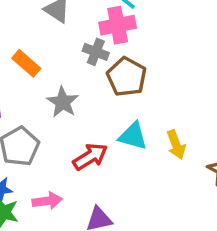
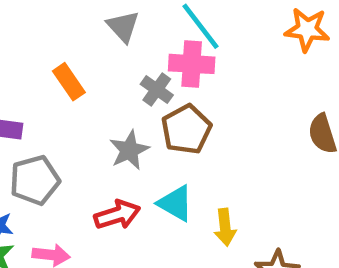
gray star: (63, 102) -> (129, 150), moved

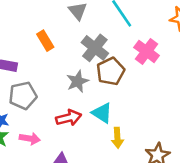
pink cross: (192, 64) -> (147, 51), moved, turned 30
gray cross: (157, 90) -> (95, 48), size x1.5
yellow arrow: (225, 227) -> (117, 138), moved

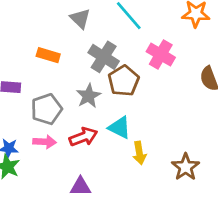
orange rectangle: (45, 41) -> (48, 55), turned -36
gray pentagon: (23, 96) -> (46, 109), moved
pink arrow: (30, 139) -> (45, 142), moved

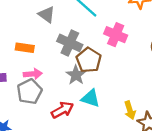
gray star: (89, 96) -> (76, 75), moved
pink arrow: (45, 142) -> (33, 74), moved
yellow arrow: (139, 153) -> (130, 110), moved

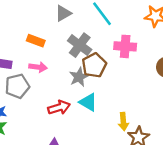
gray triangle: (47, 15) -> (63, 13), turned 42
pink cross: (116, 35) -> (125, 46), turned -30
gray pentagon: (30, 92) -> (17, 86), moved

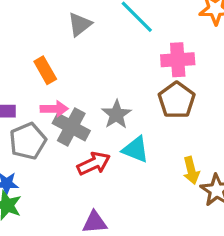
orange rectangle: (36, 41) -> (45, 70), turned 48
gray cross: (80, 45) -> (71, 127), moved
brown pentagon: (94, 65) -> (177, 100), moved

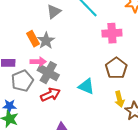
brown pentagon: (177, 100) -> (116, 68), moved
gray star: (116, 114) -> (46, 41), moved
red arrow: (94, 164) -> (50, 95), moved

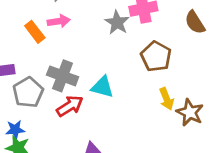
gray star: (46, 41) -> (117, 23), moved
pink arrow: (38, 62) -> (59, 21), moved
cyan triangle: (86, 86) -> (102, 87), moved

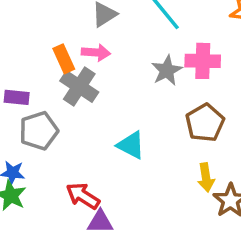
gray cross: (63, 76) -> (79, 86), moved
red arrow: (70, 106) -> (83, 196), moved, turned -128

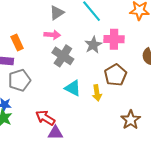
orange rectangle: (64, 59) -> (17, 42), moved
gray cross: (79, 86) -> (63, 56), moved
yellow arrow: (206, 177) -> (97, 93), moved

